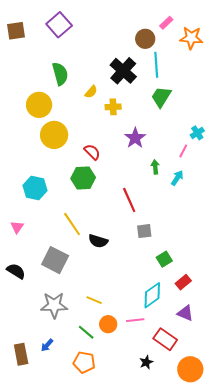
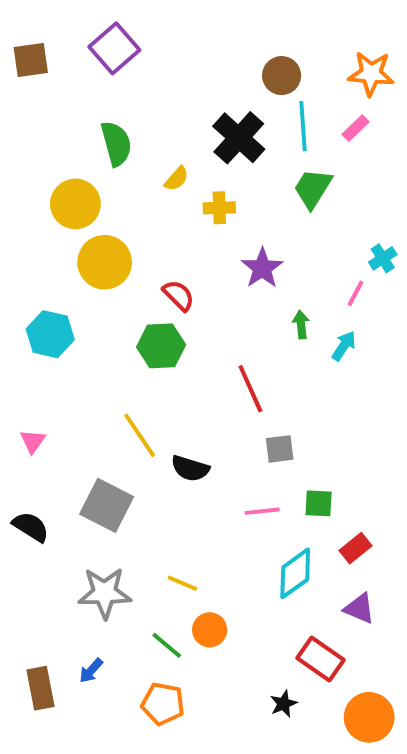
pink rectangle: (166, 23) -> (355, 128), moved
cyan hexagon: (35, 188) -> (50, 334), moved
green square: (164, 259) -> (319, 503), turned 35
pink line: (135, 320) -> (262, 511), moved

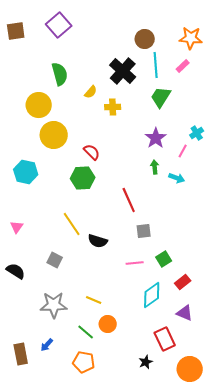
purple star: (262, 268) -> (156, 138), moved
cyan arrow: (344, 346) -> (177, 178), turned 77
green square: (319, 503) -> (164, 259), turned -35
gray square: (107, 505) -> (55, 260), size x0.6
red rectangle: (320, 659) -> (165, 339), turned 30

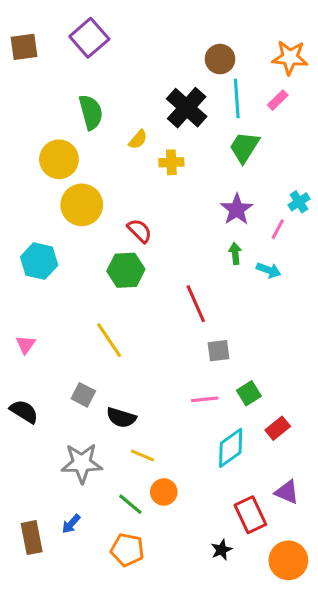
black semicircle: (98, 241) -> (121, 418), moved
purple triangle: (185, 313) -> (287, 492), moved

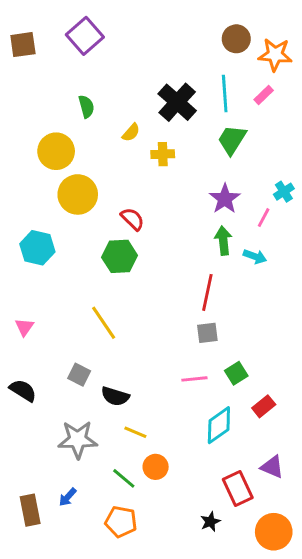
brown circle: (220, 59) -> (236, 39), moved
green semicircle: (91, 112) -> (86, 107), size x0.7
green arrow: (235, 253) -> (223, 241), size x1.4
red line: (196, 304) -> (207, 292), moved, turned 36

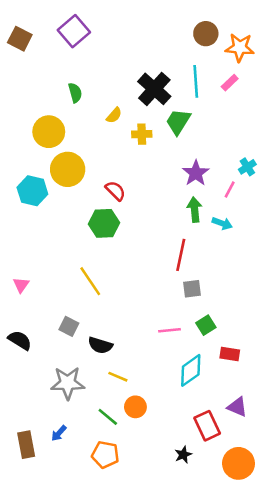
brown square: (23, 45) -> (20, 39), turned 35
green trapezoid: (232, 140) -> (178, 122), moved
cyan hexagon: (37, 248) -> (32, 191), moved
gray square: (207, 333) -> (192, 289), moved
red rectangle: (264, 406) -> (230, 354), turned 48

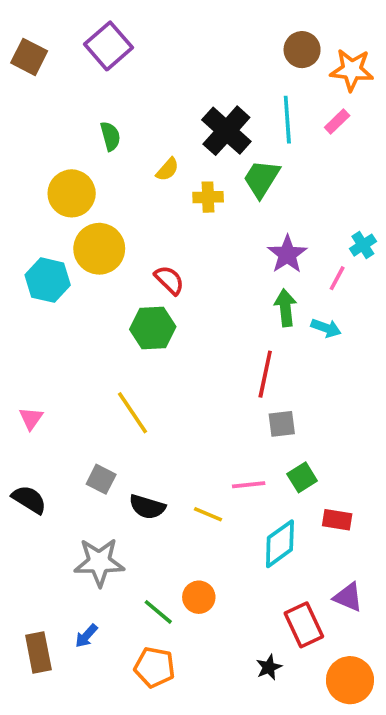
yellow line: (118, 377) -> (208, 514), moved

